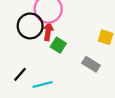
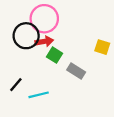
red arrow: (48, 32) -> (44, 41), turned 72
gray rectangle: (91, 64) -> (76, 71), moved

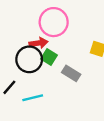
pink circle: (44, 19) -> (54, 22), moved
black circle: (26, 36) -> (29, 59), moved

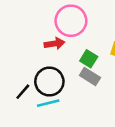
green square: (49, 57) -> (89, 59), moved
black circle: (29, 59) -> (49, 82), moved

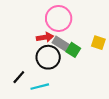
gray rectangle: (90, 76) -> (61, 44), moved
black circle: (49, 82) -> (48, 57), moved

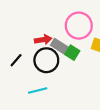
pink circle: (59, 18) -> (79, 26), moved
black line: (19, 77) -> (16, 60), moved

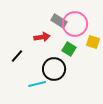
gray rectangle: (59, 46) -> (59, 21), moved
black circle: (46, 60) -> (54, 69), moved

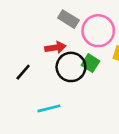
gray rectangle: (59, 21) -> (68, 19), moved
black circle: (54, 69) -> (71, 67), moved

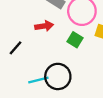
black circle: (71, 67) -> (58, 76), moved

